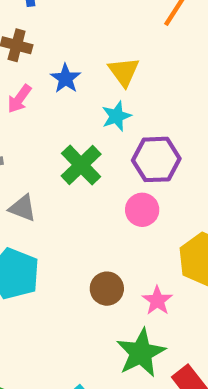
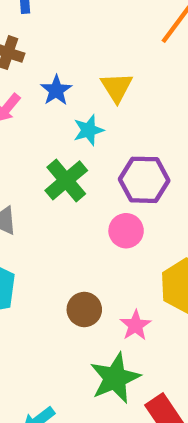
cyan star: (116, 116) -> (89, 130), moved

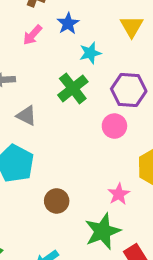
yellow triangle: (117, 87) -> (132, 26), moved
brown circle: (84, 309) -> (57, 201), moved

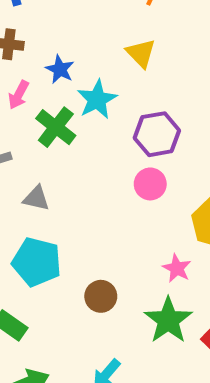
cyan star: (90, 53) -> (97, 99), size x1.4
green cross: (73, 88) -> (56, 127), moved

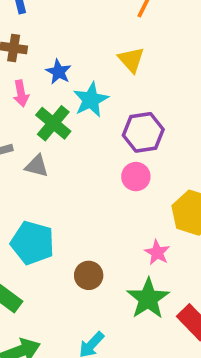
pink arrow: (19, 95) -> (21, 93), turned -40
gray triangle: (36, 198) -> (37, 166), moved

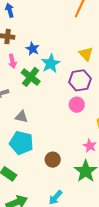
yellow triangle: (131, 60) -> (86, 54), moved
gray triangle: (37, 166) -> (21, 117), moved

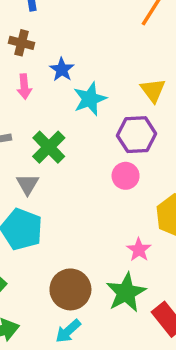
green cross: (31, 77) -> (49, 147), moved
gray triangle: (21, 117) -> (28, 184), turned 40
brown circle: (53, 160) -> (70, 289), moved, size x1.5

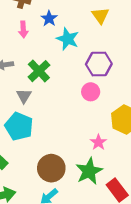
yellow triangle: (153, 90) -> (100, 15), moved
cyan star: (90, 99) -> (68, 39), turned -30

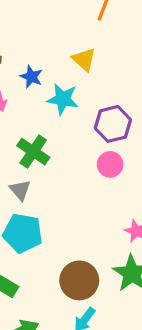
yellow triangle: (100, 15) -> (84, 59), moved

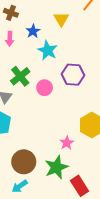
yellow triangle: (84, 59) -> (61, 19), moved
pink circle: (110, 164) -> (45, 88), moved

